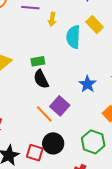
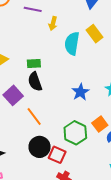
purple square: (60, 106) -> (13, 95), moved
green hexagon: (93, 142) -> (75, 133), moved
red square: (35, 153) -> (57, 155), moved

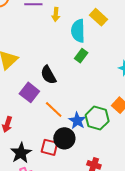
green rectangle: (34, 63) -> (81, 56), moved, turned -40
blue star: (80, 92) -> (77, 121), moved
red square: (57, 155) -> (49, 147), moved

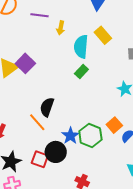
black semicircle: (48, 75) -> (47, 107), moved, turned 42
purple square: (29, 92) -> (25, 63), moved
orange line: (54, 109) -> (37, 122), moved

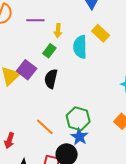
green rectangle: (81, 72) -> (49, 51), moved
black semicircle: (47, 107) -> (51, 79), moved
green hexagon: (90, 135) -> (78, 119), moved

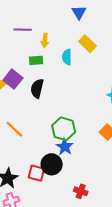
cyan semicircle: (80, 47) -> (67, 57), size x0.7
green rectangle: (49, 51) -> (36, 60), turned 48
orange line: (45, 127) -> (14, 129), moved

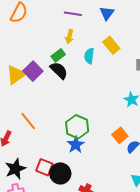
purple line: (23, 30) -> (73, 14), moved
green rectangle: (36, 60) -> (58, 55), turned -40
black semicircle: (37, 88) -> (59, 70), moved, turned 114
black circle: (52, 164) -> (60, 173), moved

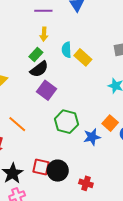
yellow rectangle: (111, 45) -> (83, 57), moved
black semicircle: (59, 70) -> (39, 69), turned 108
purple square: (33, 71) -> (46, 90), moved
blue star: (76, 145) -> (92, 137), moved, turned 30

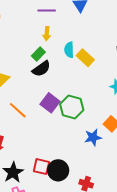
purple square: (46, 90) -> (50, 103), moved
green hexagon: (66, 122) -> (72, 107), moved
orange line: (17, 124) -> (18, 110), moved

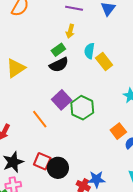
orange line: (18, 110) -> (40, 119), moved
blue star: (93, 137) -> (96, 179), moved

